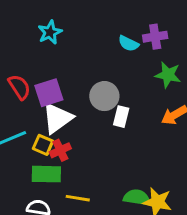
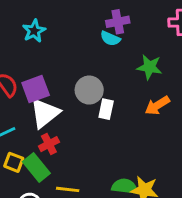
purple cross: (155, 37) -> (118, 22), moved
yellow square: (43, 145) -> (14, 162), moved
green rectangle: (46, 174) -> (36, 167), turned 52

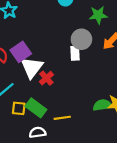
gray circle: (89, 90) -> (81, 39), moved
red cross: (49, 144) -> (46, 78), moved

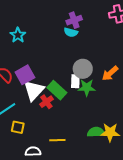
green star: (98, 15) -> (87, 88), moved
green rectangle: (36, 108) -> (57, 90), moved

